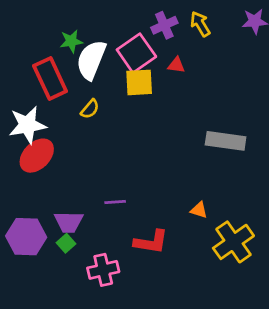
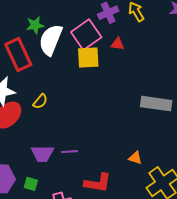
yellow semicircle: (90, 109) -> (40, 101), moved
purple trapezoid: (69, 222) -> (42, 154), moved
green square: (66, 243) -> (31, 184), turned -32

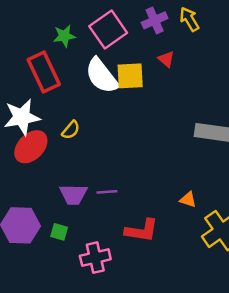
pink square: (86, 35) -> (108, 29), moved
white semicircle: (51, 40) -> (102, 76), moved, turned -60
red triangle: (118, 44) -> (166, 59), turned 32

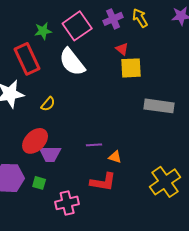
yellow square: (130, 76) -> (131, 68), moved
red ellipse: (31, 147) -> (35, 141), moved
purple line: (107, 192) -> (94, 145), moved
orange triangle: (188, 200) -> (115, 157), moved

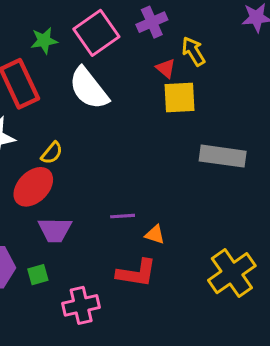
yellow arrow: (140, 18) -> (193, 51), moved
red ellipse: (35, 141) -> (33, 187), moved
green square: (39, 183) -> (38, 275), turned -32

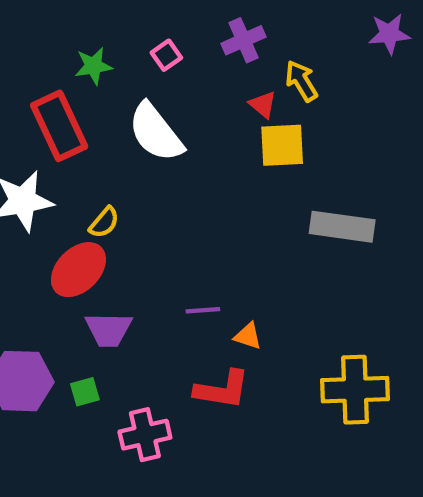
pink square: (96, 33) -> (166, 55), size x0.5
yellow cross: (232, 273) -> (355, 390), turned 33

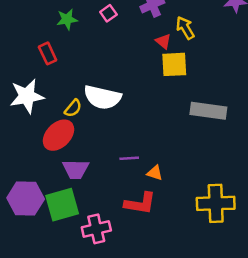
red rectangle: (59, 126) -> (48, 53), size x0.6
white semicircle: (156, 132) -> (102, 97), moved, turned -39
green square: (85, 392) -> (62, 205), size x2.0

